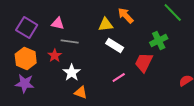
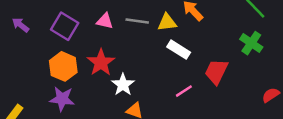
green cross: (159, 40) -> (251, 43), moved, turned -30
gray line: (70, 42) -> (137, 21), moved
red star: (55, 56) -> (101, 63), size x1.5

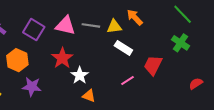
pink triangle: (105, 21) -> (65, 25), size x1.5
orange hexagon: (63, 66) -> (17, 60), moved

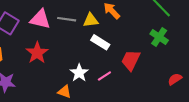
white star: (80, 75) -> (79, 73), moved

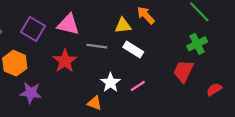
gray line: (67, 19) -> (97, 46), moved
green cross: (159, 37) -> (197, 44), turned 30
red trapezoid: (131, 60) -> (183, 71), moved

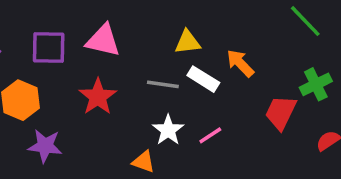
orange arrow: (146, 15) -> (240, 63), moved
purple square: (33, 29) -> (49, 47), turned -30
green cross: (197, 44) -> (316, 84), moved
gray line: (97, 46) -> (163, 84), moved

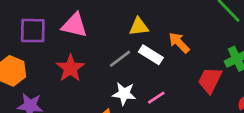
gray line: (163, 84) -> (120, 59), turned -45
white star: (168, 130) -> (124, 94), turned -30

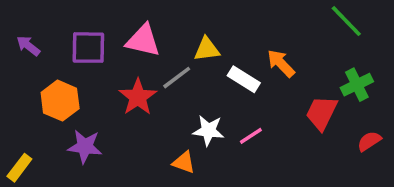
yellow triangle: (139, 27) -> (207, 49), moved
gray line: (120, 59) -> (177, 78), moved

